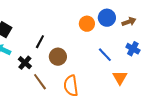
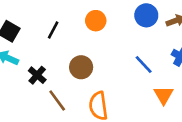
orange circle: (87, 24) -> (96, 21), moved
black line: (40, 42) -> (53, 30), moved

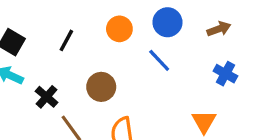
blue circle: (146, 15) -> (167, 22), moved
blue line: (144, 65) -> (159, 60), moved

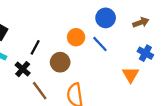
orange circle: (119, 29) -> (76, 37), moved
black line: (66, 40) -> (35, 47), moved
orange triangle: (204, 122) -> (131, 75), moved

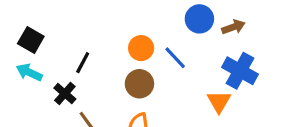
blue circle: (106, 18) -> (199, 19), moved
blue cross: (145, 53) -> (240, 71), size x1.5
brown circle: (60, 62) -> (139, 84), moved

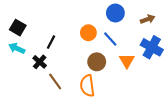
blue circle: (199, 19) -> (115, 13), moved
brown circle: (139, 84) -> (97, 62), moved
orange triangle: (219, 102) -> (127, 61), moved

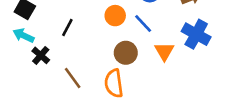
black cross: (40, 62) -> (41, 55), moved

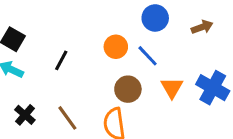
blue cross: (196, 34) -> (213, 88), moved
black cross: (41, 55) -> (25, 115), moved

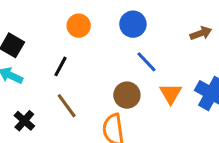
blue circle: (155, 18) -> (133, 24), moved
orange circle: (116, 47) -> (79, 26), moved
brown line: (67, 118) -> (67, 106), moved

